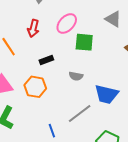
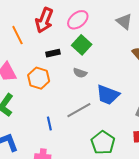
red arrow: (33, 28) -> (44, 20), size x1.4
green square: (84, 42) -> (82, 45), moved, turned 30

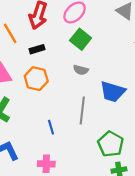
black rectangle: (53, 53) -> (37, 49), moved
gray line: (79, 110) -> (82, 111), turned -50

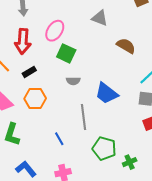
blue trapezoid: (113, 92) -> (106, 93), turned 35
green pentagon: (111, 144) -> (104, 148), moved

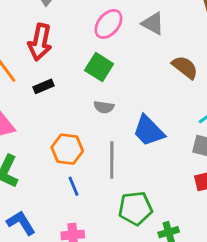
pink ellipse: (55, 31) -> (108, 24), moved
orange hexagon: (35, 99) -> (67, 149), moved
green pentagon: (104, 148) -> (135, 208), turned -30

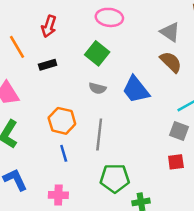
gray triangle: (153, 23) -> (170, 32), moved
pink ellipse: (108, 24) -> (109, 17), turned 50
red arrow: (40, 42) -> (49, 26), size x0.7
blue trapezoid: (149, 131) -> (136, 90), moved

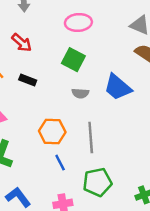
red arrow: (49, 26) -> (22, 43), turned -55
black rectangle: (48, 65) -> (28, 80), turned 49
green pentagon: (115, 178) -> (97, 182), moved

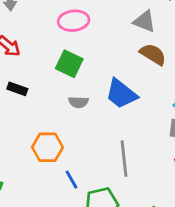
gray line: (91, 138) -> (124, 159), moved
blue line: (60, 163) -> (72, 180), moved

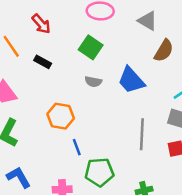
gray triangle: (144, 21) -> (148, 21), moved
brown semicircle: (153, 54) -> (164, 51), turned 80
gray line: (124, 159) -> (142, 134), moved

